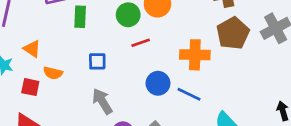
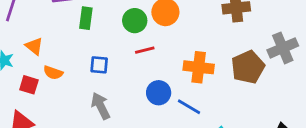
brown pentagon: (233, 33) -> (248, 67), moved

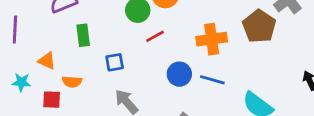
green rectangle: (86, 18) -> (83, 35), moved

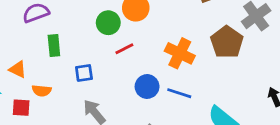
orange cross: (212, 39) -> (180, 53), turned 32

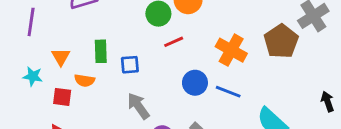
green rectangle: (54, 45) -> (101, 51), moved
orange triangle: (18, 69) -> (61, 57), turned 30

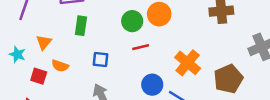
brown pentagon: (281, 41) -> (228, 79), moved
green rectangle: (101, 51) -> (81, 26), moved

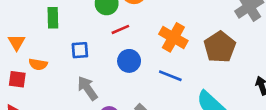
blue circle: (152, 85) -> (129, 61), moved

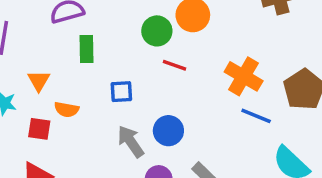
red line: (120, 29) -> (175, 65), turned 42
blue circle: (129, 61) -> (168, 131), moved
blue line: (170, 76) -> (256, 116), moved

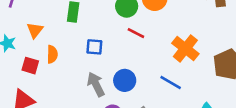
orange semicircle: (67, 110) -> (52, 54), turned -108
blue line: (256, 116) -> (171, 83), moved

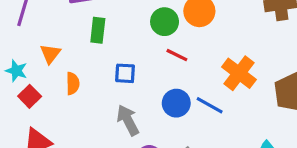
red square: (30, 66) -> (30, 96), moved, turned 30
blue circle: (125, 80) -> (176, 103), moved
blue line: (171, 83) -> (210, 105), moved

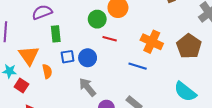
orange triangle: (50, 54) -> (29, 55), size x1.5
blue square: (125, 73) -> (68, 57), moved
blue circle: (176, 103) -> (88, 58), moved

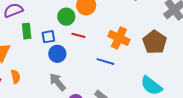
blue square: (68, 57) -> (48, 37), moved
orange semicircle: (47, 71) -> (16, 77), moved

